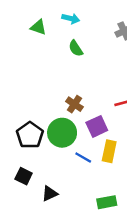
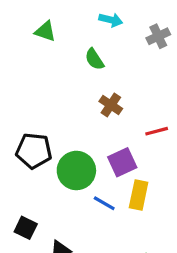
cyan arrow: (71, 19) -> (111, 20), moved
brown cross: (74, 104) -> (111, 105), moved
black pentagon: (30, 135) -> (34, 151), moved, turned -30

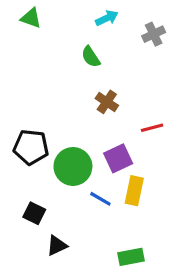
cyan arrow: (111, 20) -> (107, 18), turned -40
green triangle: (45, 31) -> (31, 18), moved
black square: (26, 228) -> (34, 213), moved

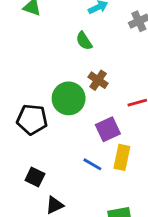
green circle: (73, 166) -> (69, 98), moved

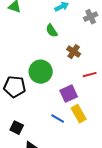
brown cross: (98, 80) -> (74, 52), moved
yellow rectangle: (122, 157) -> (79, 114), turned -42

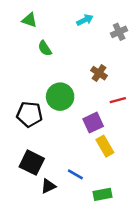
green semicircle: (52, 31) -> (45, 48), moved
blue line: (58, 119) -> (75, 174), moved
black square: (17, 128) -> (32, 163), size x1.5

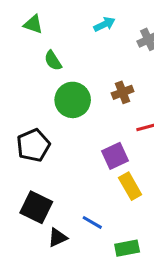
brown cross: (99, 73) -> (123, 92), turned 35
green circle: (60, 97) -> (73, 100), moved
black pentagon: (29, 114) -> (33, 145), turned -30

